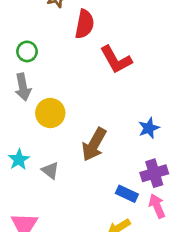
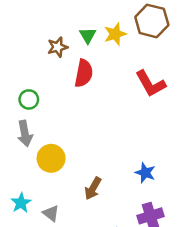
red L-shape: (116, 60) -> (150, 84), moved
blue star: (149, 128) -> (145, 173), turned -30
brown arrow: (94, 144) -> (93, 188), size x0.7

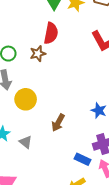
brown star: (58, 47) -> (38, 54), moved

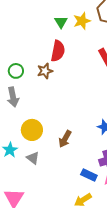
yellow circle: (26, 99) -> (32, 130), moved

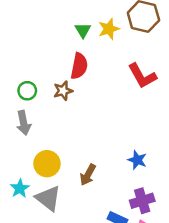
gray triangle: (33, 158) -> (48, 198), size x1.6

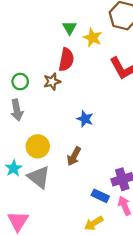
yellow star: (109, 29) -> (93, 38), moved, turned -30
blue star: (137, 160) -> (85, 119), moved

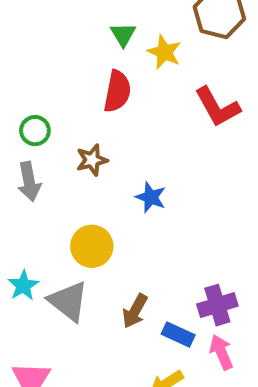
brown star: (52, 82) -> (92, 160), moved
yellow circle: (38, 146) -> (92, 246), moved
brown arrow: (74, 156) -> (135, 311), moved

